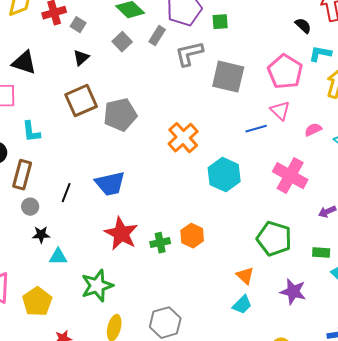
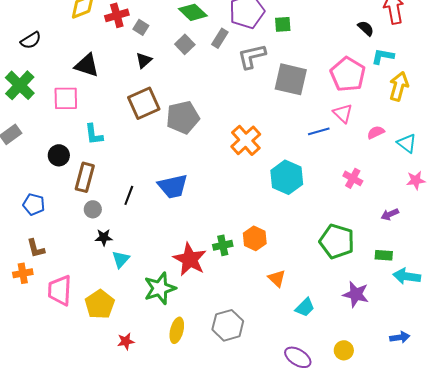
pink cross: (290, 176) -> (353, 178), size x0.6
red star: (121, 234) -> (190, 259), moved
cyan triangle: (58, 257) -> (121, 259), turned -48
orange triangle: (245, 276) -> (277, 278), moved

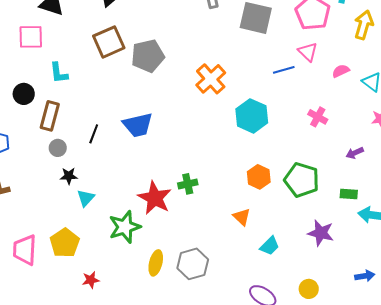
orange hexagon: (255, 238) -> (259, 177), moved
pink trapezoid: (60, 290) -> (25, 250), moved
yellow ellipse: (177, 330) -> (156, 263), moved

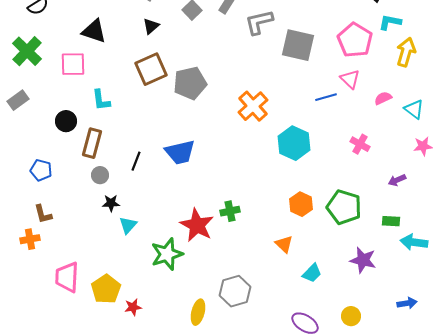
yellow pentagon: (65, 243) -> (106, 289), moved
yellow ellipse: (156, 263) -> (198, 312), moved

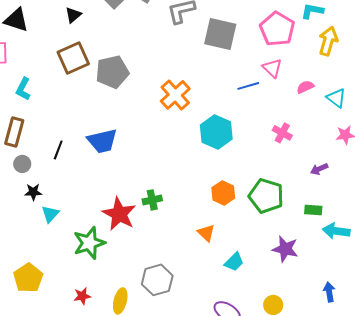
cyan L-shape: (101, 100) -> (23, 89), turned 35
blue arrow: (407, 303) -> (329, 292), turned -90
red star: (133, 307) -> (82, 296), moved

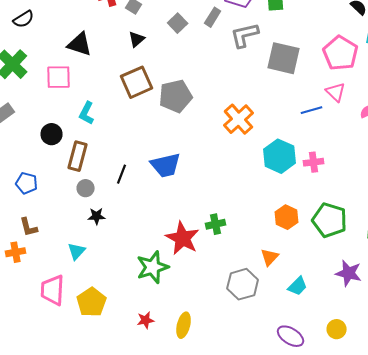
pink cross: (282, 133) -> (314, 162), moved, turned -36
cyan triangle: (50, 214) -> (77, 251), moved
orange triangle: (206, 233) -> (270, 257), turned 30
gray hexagon: (157, 280) -> (243, 284), moved

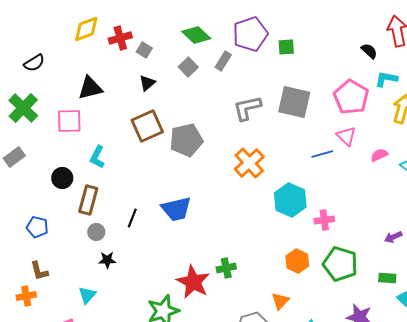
gray L-shape: (245, 35) -> (247, 108), moved
black triangle: (80, 44) -> (90, 88), turned -32
pink cross: (314, 162) -> (324, 220), moved

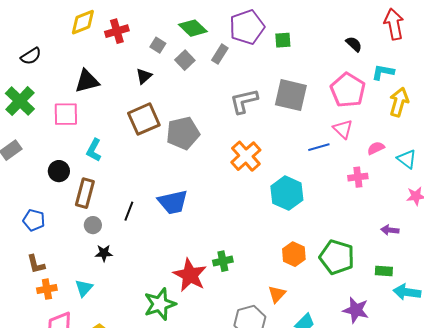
gray square: (144, 50) -> (158, 45), moved
black semicircle: (369, 51) -> (354, 44), moved
pink cross: (324, 220) -> (358, 177), moved
purple arrow: (393, 237) -> (390, 230), turned 30
orange cross: (26, 296) -> (47, 289), moved

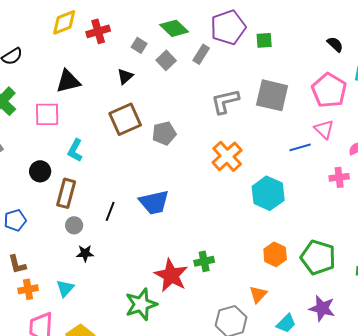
gray pentagon: (183, 133) -> (164, 133), size x0.7
blue pentagon: (34, 220) -> (15, 220), turned -30
purple star: (356, 310) -> (322, 308), moved

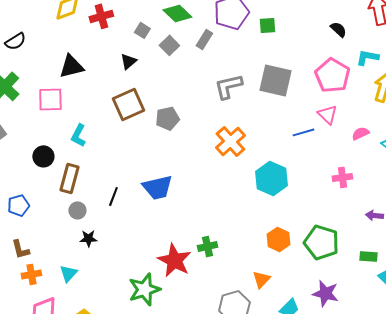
pink cross: (339, 177) -> (342, 177), moved

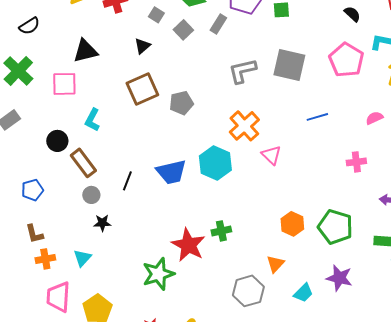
pink triangle: (327, 114) -> (271, 155), moved
brown rectangle: (69, 178) -> (83, 163), turned -52
cyan hexagon: (271, 178) -> (215, 163), moved

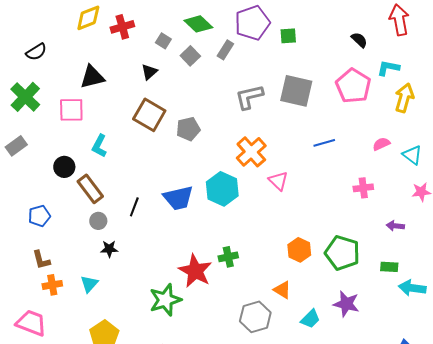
brown square: (142, 89) -> (149, 115), turned -36
orange triangle: (275, 264) -> (282, 290), turned -42
pink trapezoid: (58, 297) -> (31, 323), moved, turned 108

